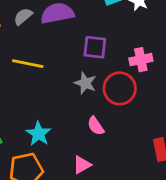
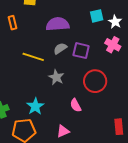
gray semicircle: (23, 16) -> (60, 48), moved
pink cross: (141, 60) -> (113, 45), moved, turned 35
gray star: (85, 83) -> (56, 77), moved

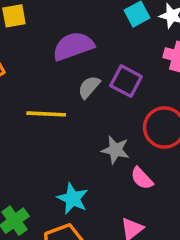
purple square: (81, 51) -> (126, 81), turned 30
gray star: (56, 77) -> (115, 150), moved

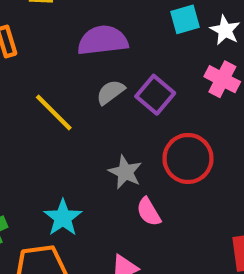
yellow line: (46, 114) -> (54, 112), turned 30

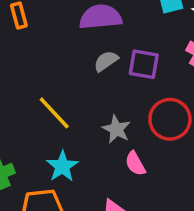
purple square: (155, 95) -> (144, 64), turned -32
yellow line: (54, 112) -> (54, 113), moved

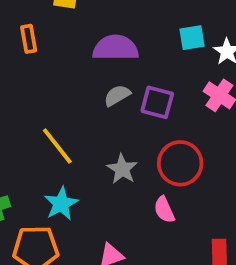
pink semicircle: (135, 164) -> (164, 210), moved

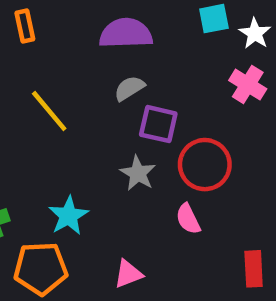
purple square: (157, 102) -> (158, 124), moved
yellow line: (57, 146) -> (49, 111), moved

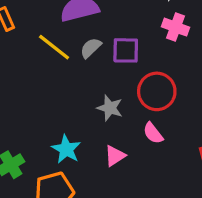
yellow line: (49, 111) -> (54, 47), moved
purple square: (158, 124) -> (126, 50), moved
pink triangle: (128, 274) -> (115, 156), moved

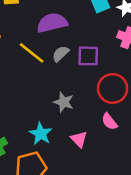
gray star: (110, 108) -> (64, 102), moved
pink triangle: (115, 156) -> (79, 139), turned -42

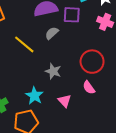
yellow line: (32, 53) -> (24, 44), moved
purple square: (88, 56) -> (72, 15), moved

